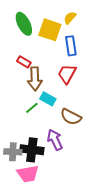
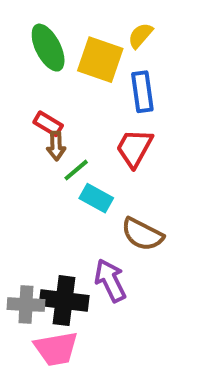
brown arrow: (35, 79) -> (56, 146), moved, size x0.6
green line: (32, 108) -> (76, 170), moved

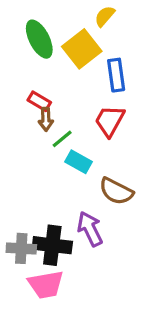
yellow semicircle: (140, 36) -> (105, 16), moved
yellow square: (100, 60) -> (82, 49), turned 33

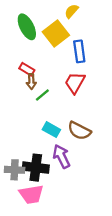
cyan rectangle: (79, 162) -> (51, 130), moved

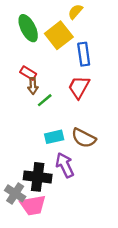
cyan rectangle: (51, 130) -> (54, 137), turned -42
gray cross: (15, 170) -> (15, 193), moved, turned 30

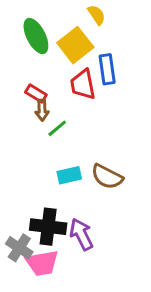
yellow semicircle: (75, 12) -> (96, 15), turned 105
red trapezoid: (79, 87) -> (83, 84), moved, turned -40
purple arrow: (65, 165) -> (81, 234), moved

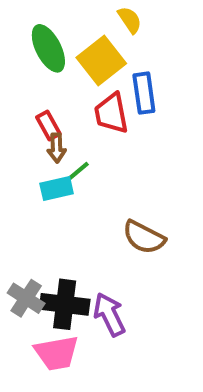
red rectangle: (36, 94) -> (48, 126), turned 30
cyan rectangle: (69, 175) -> (57, 189), moved
gray cross: (19, 248) -> (26, 298), moved

